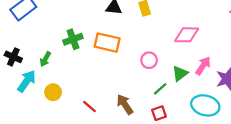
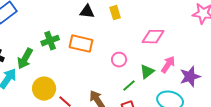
green arrow: (45, 59) -> (25, 59), size x1.5
yellow circle: (53, 92) -> (44, 89), moved, size x1.5

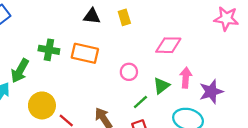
green cross: (50, 41) -> (49, 50), turned 30
pink arrow: (168, 65) -> (186, 78), turned -30

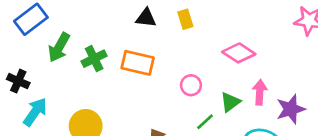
pink diamond: (168, 45) -> (239, 53), turned 32
green cross: (49, 50) -> (94, 59), turned -36
green arrow: (20, 71) -> (59, 47), moved

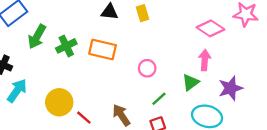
pink diamond: (239, 53) -> (211, 28), moved
pink arrow: (260, 92) -> (205, 60), moved
green triangle: (230, 102) -> (191, 82), moved

